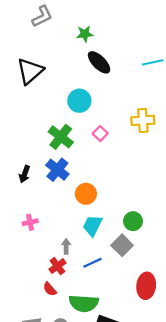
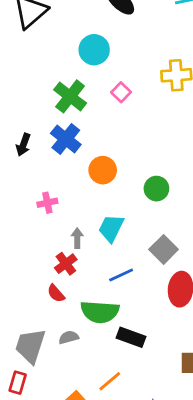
green circle: (133, 221) -> (156, 189), moved
pink cross: (30, 222) -> (47, 203), moved
cyan trapezoid: (92, 226) -> (111, 228), moved
gray square: (122, 245) -> (164, 249), moved
blue line: (92, 263) -> (121, 275), moved

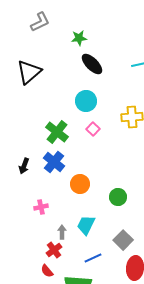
cyan circle: (94, 50) -> (86, 101), moved

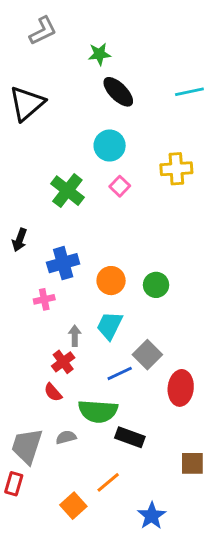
blue cross: (54, 162) -> (63, 263), moved, turned 35
orange circle: (80, 184) -> (111, 281), moved
gray square: (123, 240) -> (147, 355), moved

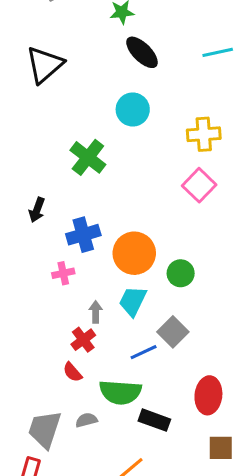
pink square: (120, 186) -> (199, 185), moved, size x1.5
orange circle: (111, 281) -> (134, 253), size x1.4
green circle: (156, 285) -> (181, 273), moved
red ellipse: (181, 388) -> (208, 395), moved

